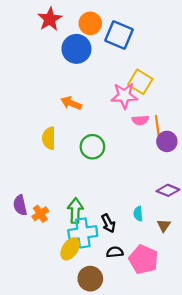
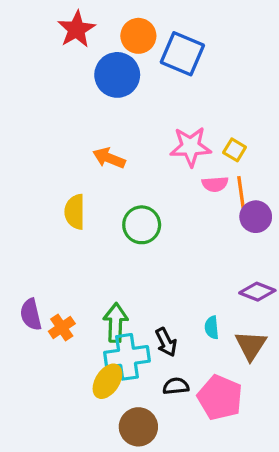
yellow square: (140, 82) -> (235, 150), moved, size x0.6
brown triangle: (164, 225) -> (251, 345), size x1.5

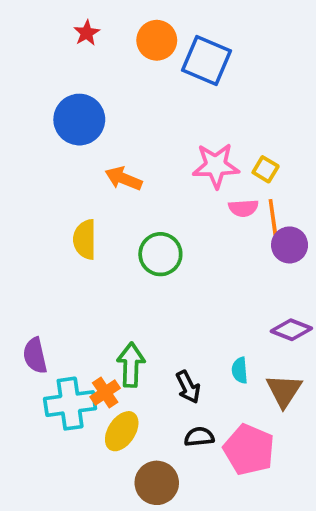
red star: (76, 29) -> (87, 33), size x0.6
blue circle: (117, 75) -> (79, 120), moved
orange cross: (62, 327) -> (105, 392), moved
cyan cross: (127, 357) -> (70, 404), moved

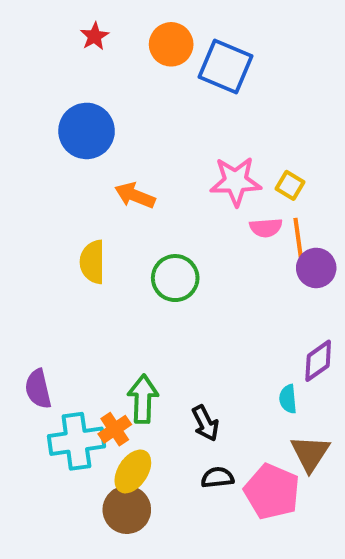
purple diamond: (291, 330) -> (318, 361), turned -57
cyan semicircle: (240, 370) -> (288, 399), moved
brown triangle: (284, 391) -> (310, 453), moved
brown circle: (157, 483) -> (127, 510), moved

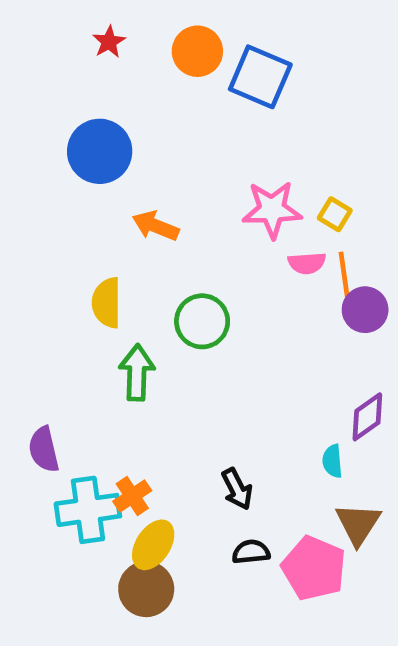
green arrow: (143, 399) -> (137, 373), moved

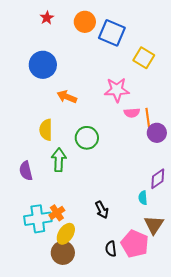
yellow square: (335, 214) -> (144, 58), moved, size x1.5
purple semicircle: (44, 449) -> (26, 171), moved
black semicircle: (251, 552) -> (111, 249), moved, turned -91

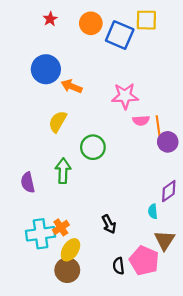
yellow square: (144, 58) -> (146, 20), moved, turned -30
orange arrow: (67, 97) -> (72, 86), moved
yellow semicircle: (46, 130) -> (58, 122), moved, turned 30

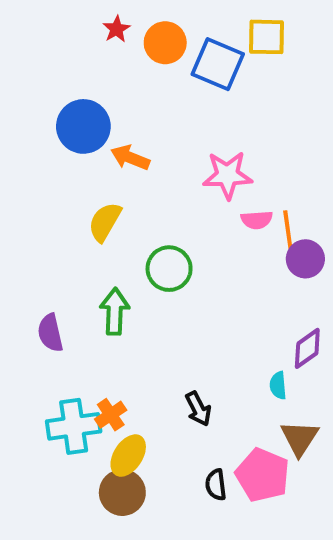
red star: (50, 19) -> (116, 29), moved

